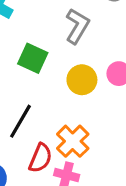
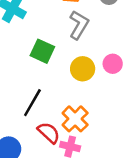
red semicircle: (40, 158) -> (49, 133), turned -70

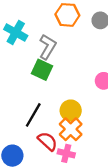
gray L-shape: (79, 25) -> (48, 47), moved
yellow circle: (83, 69) -> (71, 111), moved

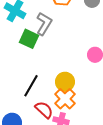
green square: (42, 70) -> (29, 39), moved

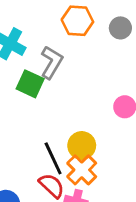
black line: (31, 86) -> (53, 158), moved, turned -55

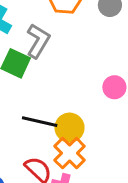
black line: (53, 158) -> (40, 122), moved, turned -52

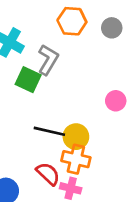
orange cross: (70, 153) -> (76, 159), turned -32

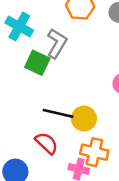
orange cross: (76, 159) -> (94, 152), moved
red semicircle: (48, 174) -> (46, 143), moved

